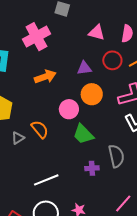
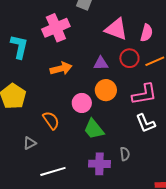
pink triangle: (97, 33) -> (116, 29), size x1.4
gray triangle: (18, 138) -> (30, 143), moved
gray semicircle: (116, 156) -> (125, 154), size x0.6
purple cross: (92, 168) -> (99, 164), size x1.5

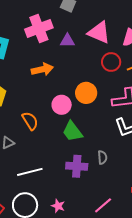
purple triangle: (101, 63) -> (67, 41), moved

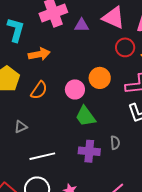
orange arrow: (42, 69) -> (39, 54), moved
orange semicircle: (30, 121) -> (39, 90), moved, turned 66

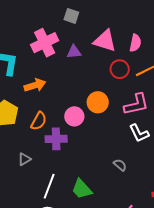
green trapezoid: (86, 116) -> (82, 189), moved
gray semicircle: (115, 143) -> (120, 165), turned -40
purple cross: (89, 151) -> (56, 139), moved
white line: (42, 156) -> (49, 186), turned -50

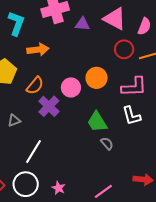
purple cross: (56, 139) -> (49, 106), turned 35
green trapezoid: (82, 189) -> (97, 122), moved

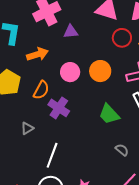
purple triangle: (82, 24) -> (71, 32), moved
pink circle: (71, 87) -> (70, 72), moved
gray semicircle: (107, 144) -> (122, 150), moved

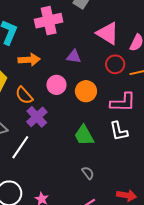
purple triangle: (71, 32) -> (74, 57), moved
orange semicircle: (41, 90) -> (24, 95), turned 96
white line: (52, 155) -> (20, 147), moved

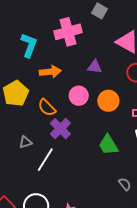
gray semicircle: (88, 173) -> (125, 184), moved

